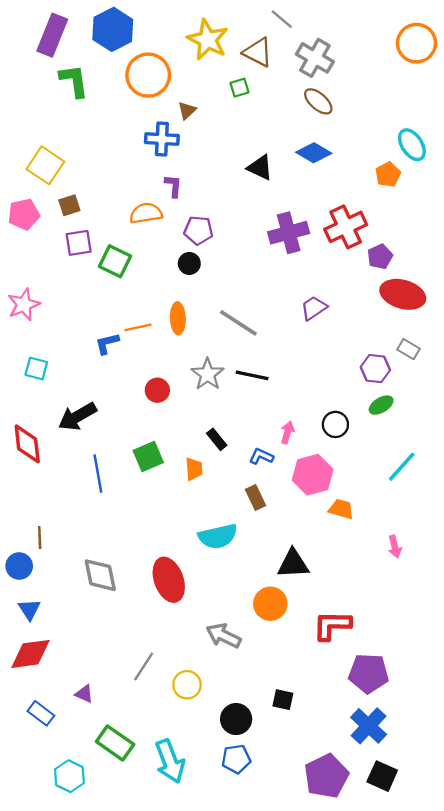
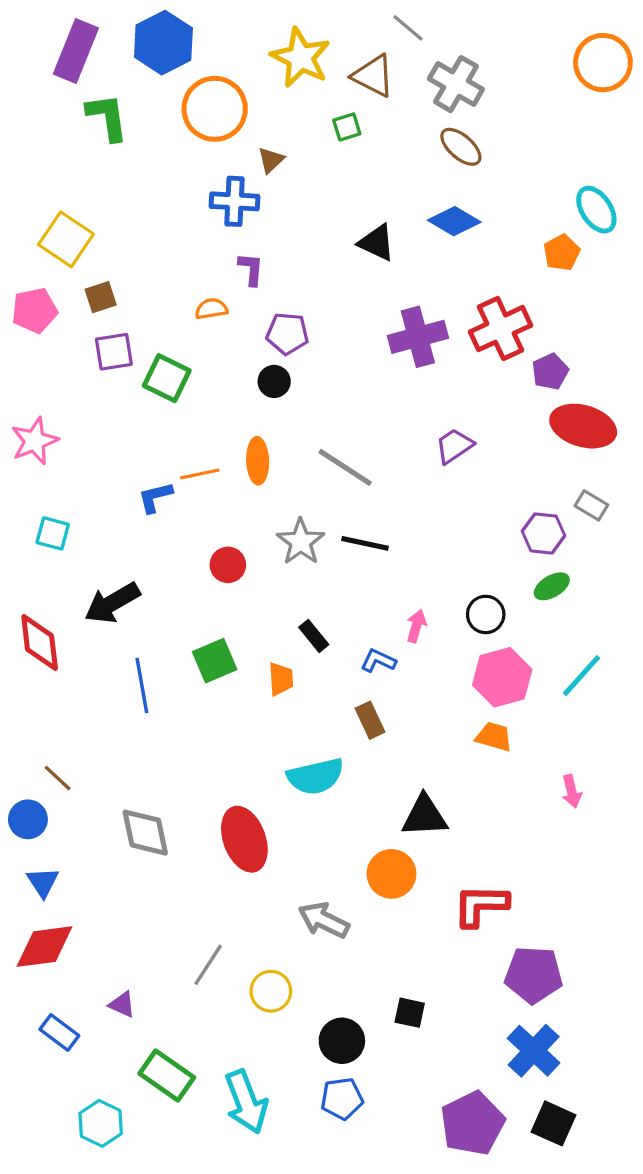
orange semicircle: (146, 213) -> (211, 309), size x0.7
pink hexagon: (313, 475) -> (502, 677), moved
brown line: (40, 537) -> (58, 778), turned -45

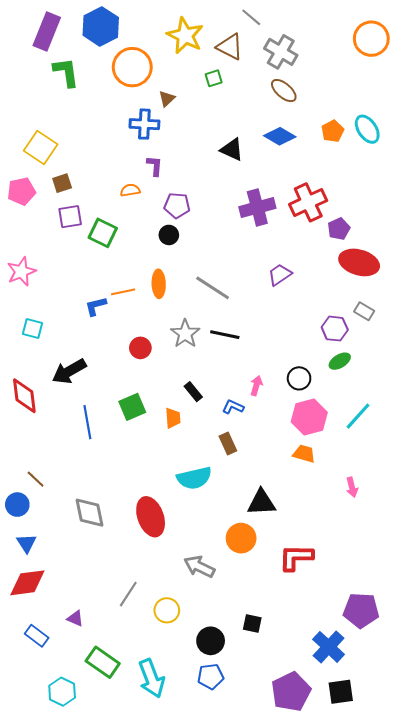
orange pentagon: (562, 253) -> (333, 131), moved
purple pentagon: (534, 975) -> (361, 610), moved
black square: (553, 1123) -> (341, 692), turned -32

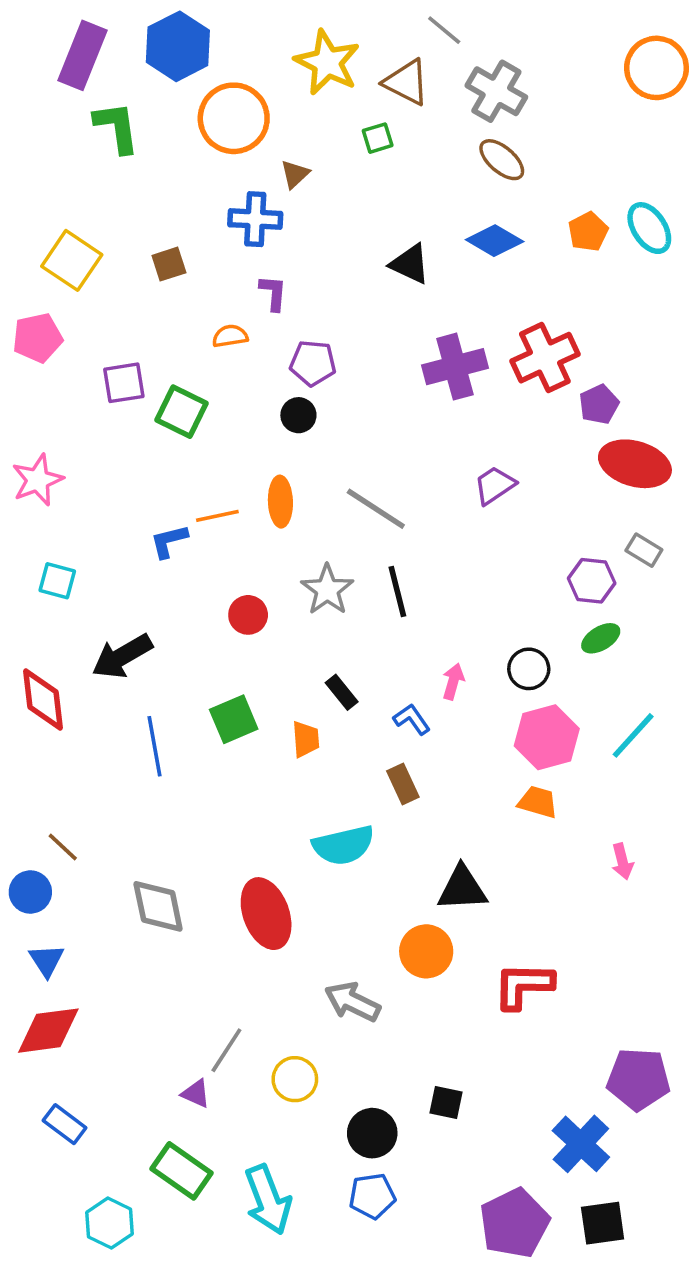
brown square: (62, 183) -> (169, 264), moved
black line: (225, 335) -> (397, 592), turned 64
blue L-shape: (233, 407) -> (412, 719), turned 30
purple triangle: (75, 618) -> (196, 1094), moved

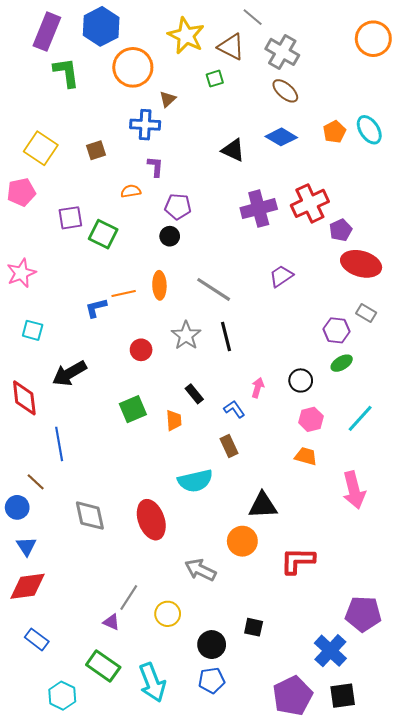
pink hexagon: (547, 737) -> (311, 419), size x0.7
blue line: (155, 746) -> (59, 444), moved
pink arrow: (622, 861) -> (354, 490), size x1.8

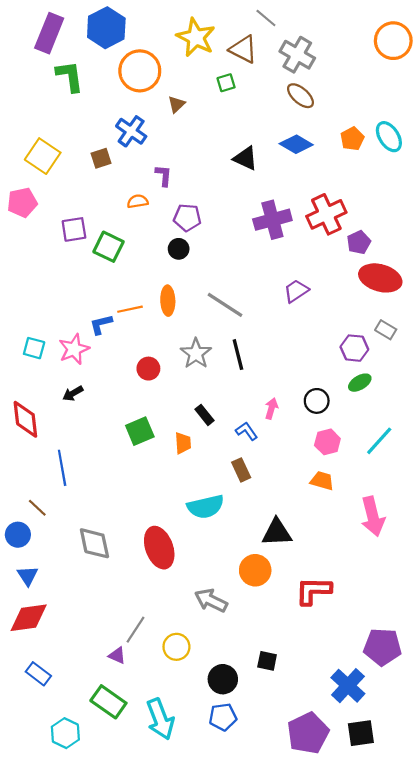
blue cross: (145, 125) -> (131, 131), moved, turned 32
pink star: (21, 273) -> (74, 349), moved
black arrow: (69, 373) -> (73, 393), size x0.6

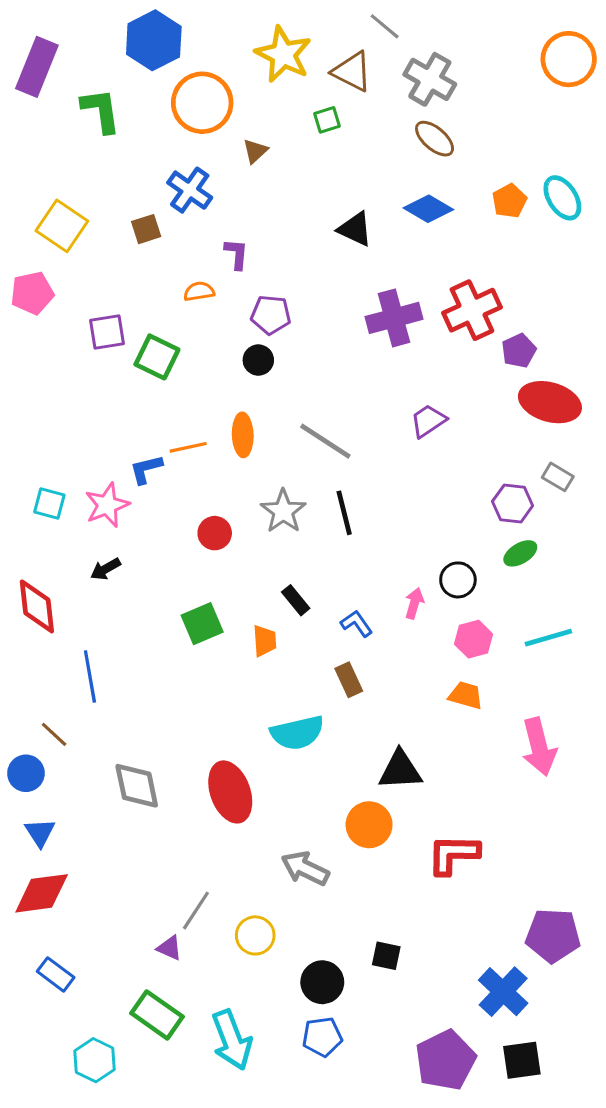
purple rectangle: (49, 33) -> (37, 67), moved
pink arrow: (271, 408) -> (414, 603), moved
cyan line: (379, 441) -> (548, 638), turned 32

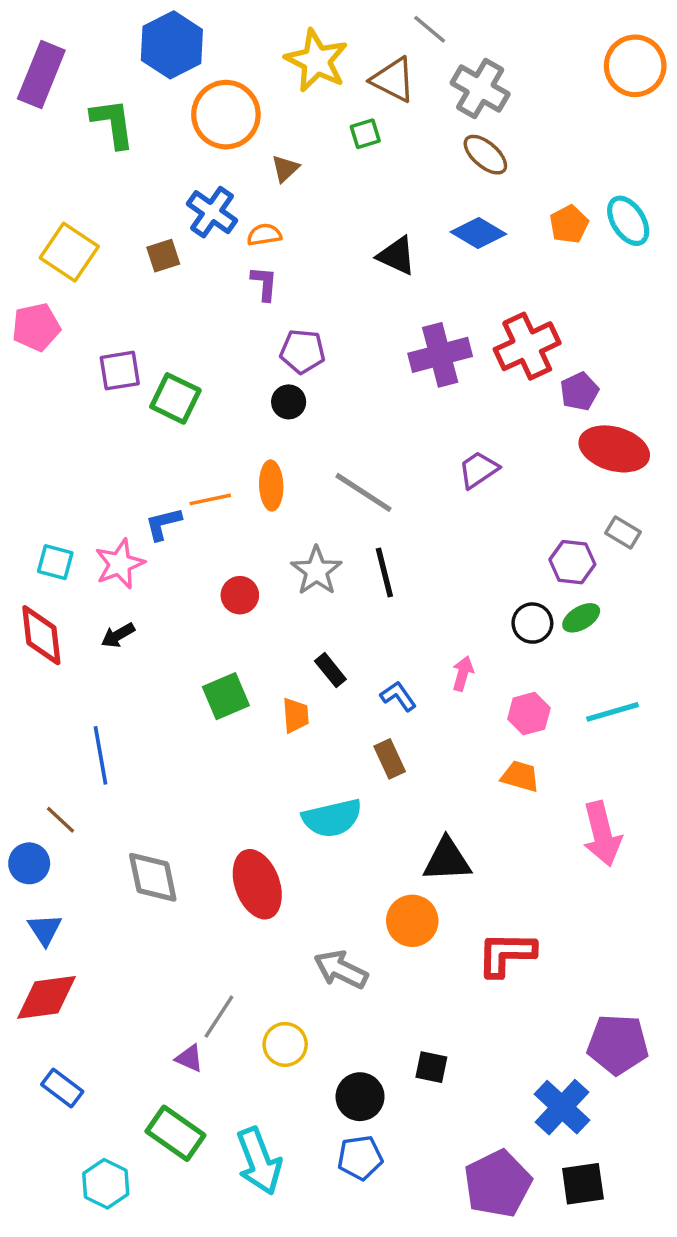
orange semicircle: (199, 291) -> (264, 235), moved
black circle: (458, 580) -> (532, 623), moved
red diamond: (37, 606) -> (41, 635), moved

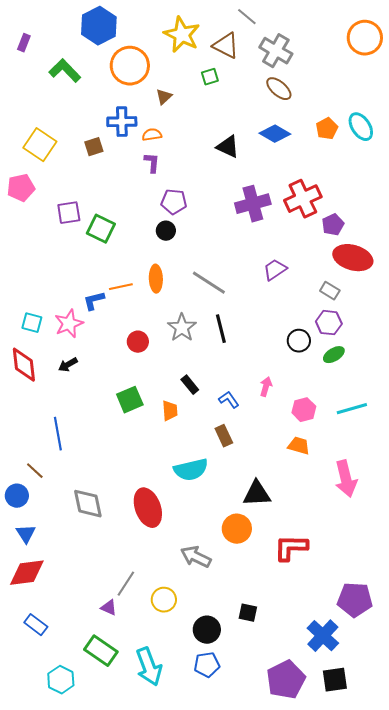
purple rectangle: (41, 75) -> (24, 43), size x0.5
green L-shape: (113, 123) -> (65, 71), turned -36
blue cross: (212, 212) -> (122, 122), turned -36
gray rectangle: (623, 532) -> (330, 291), moved
black circle: (532, 623) -> (299, 341), moved

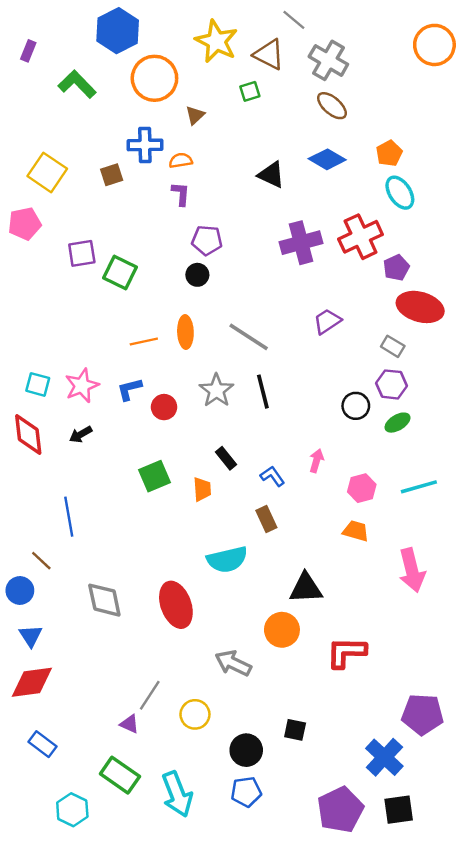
cyan ellipse: (361, 127) -> (400, 193), moved
blue L-shape: (94, 301) -> (129, 389), moved

